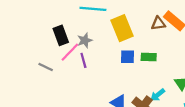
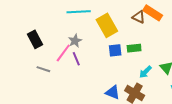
brown triangle: (158, 23) -> (139, 17), turned 40
black rectangle: (61, 35) -> (35, 39), moved
cyan arrow: (158, 95) -> (145, 72), moved

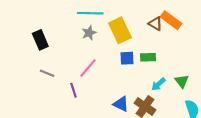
gray star: (75, 41) -> (89, 33), moved
pink line: (63, 53) -> (88, 68), moved
purple line: (76, 59) -> (74, 90), moved

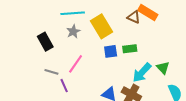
black rectangle: (40, 40) -> (45, 42), moved
gray line: (47, 73) -> (51, 72), moved
cyan arrow: (158, 84) -> (142, 73), size x1.5

